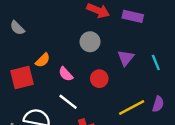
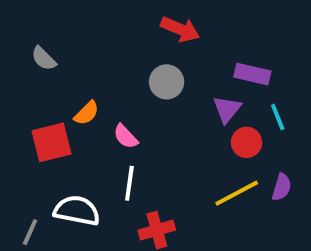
purple rectangle: (133, 16) -> (252, 74), moved
red circle: (99, 79) -> (246, 142), moved
white line: (68, 102) -> (129, 183), turned 60

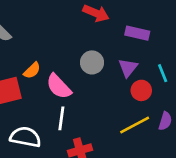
purple rectangle: (252, 74) -> (137, 33), moved
gray circle: (167, 82) -> (92, 62), moved
pink semicircle: (126, 136) -> (59, 86), size x1.5

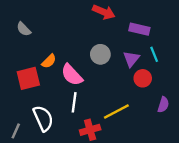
cyan line: (163, 73) -> (154, 54), moved
yellow line: (135, 125) -> (116, 112), moved
white semicircle: (25, 137) -> (43, 118), turned 55

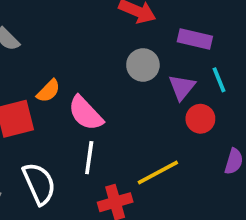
gray circle: (100, 54) -> (143, 65), moved

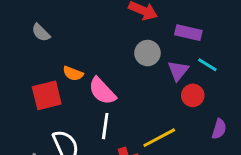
cyan line: (219, 80) -> (207, 65), turned -36
orange semicircle: (48, 91) -> (73, 73), turned 66

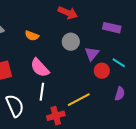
purple rectangle: (188, 33) -> (112, 28), moved
cyan line: (207, 65) -> (119, 63), moved
orange semicircle: (73, 73) -> (32, 36), moved

